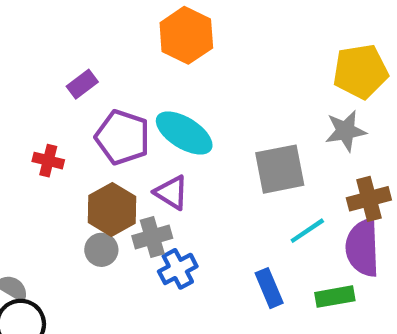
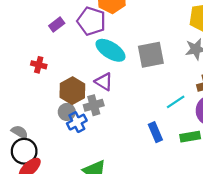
purple pentagon: (123, 137) -> (91, 21), moved
gray square: (280, 169) -> (151, 55), moved
blue cross: (178, 269) -> (77, 122), moved

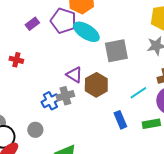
cyan ellipse: (111, 50) -> (86, 32), moved
brown hexagon: (72, 91) -> (96, 85), moved
gray circle: (67, 112) -> (35, 130), moved
blue cross: (77, 122) -> (50, 101), moved

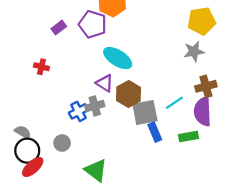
cyan ellipse: (86, 32) -> (118, 58), moved
gray square: (116, 51) -> (145, 113), moved

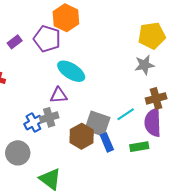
purple triangle: (105, 83) -> (59, 95), turned -36
brown hexagon: (129, 94) -> (82, 136), moved
gray square: (145, 113) -> (97, 124), turned 30
gray circle: (62, 143) -> (18, 153), size x1.5

